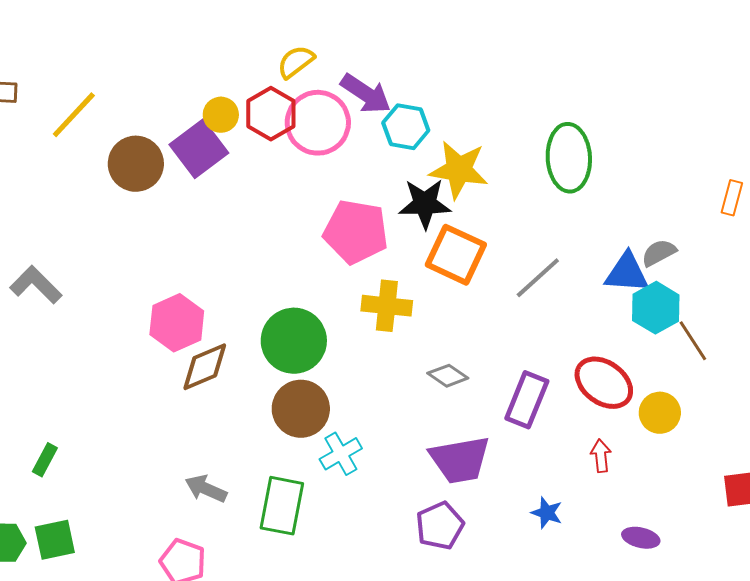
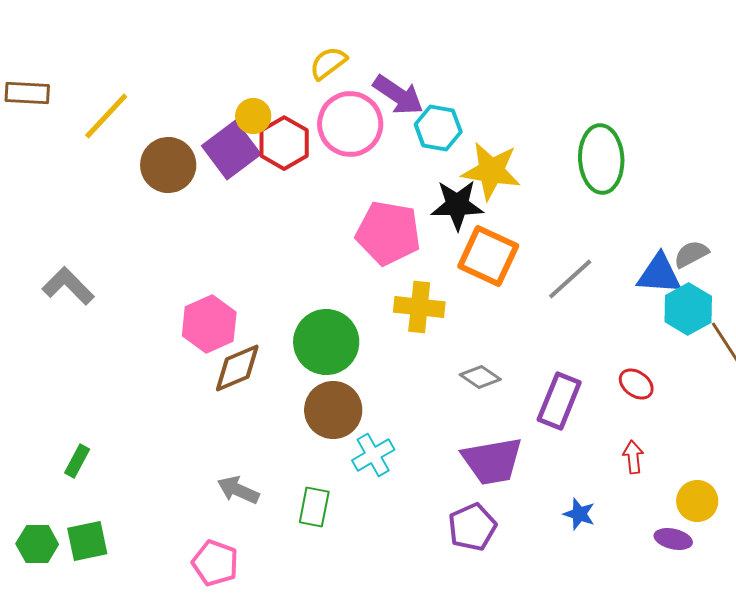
red hexagon: (271, 114) -> (284, 143), moved
red ellipse: (604, 383) -> (636, 384), size x0.6
yellow circle: (660, 413) -> (697, 501), moved
green rectangle: (282, 506) -> (314, 507), size x0.7

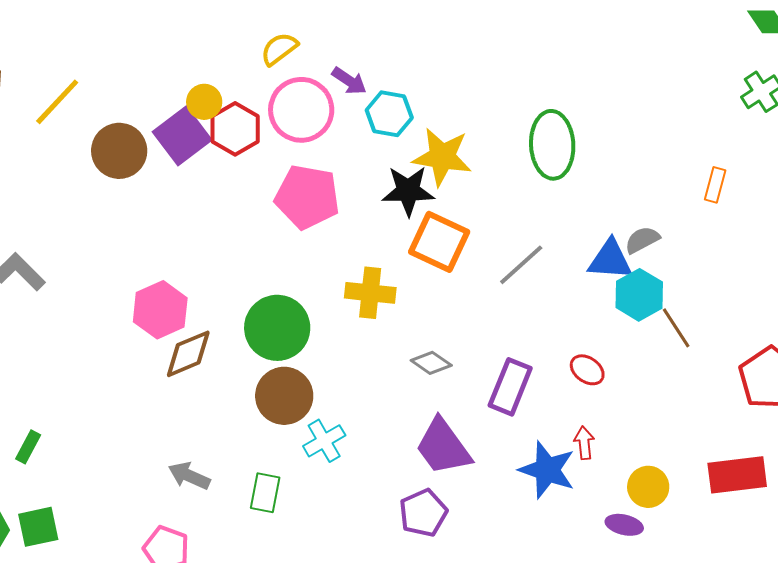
purple arrow: (398, 95) -> (349, 81), size x0.7
pink pentagon: (388, 233) -> (307, 197), moved
purple trapezoid: (492, 461) -> (443, 447), turned 64
blue star: (579, 514) -> (547, 470), moved, size x1.8

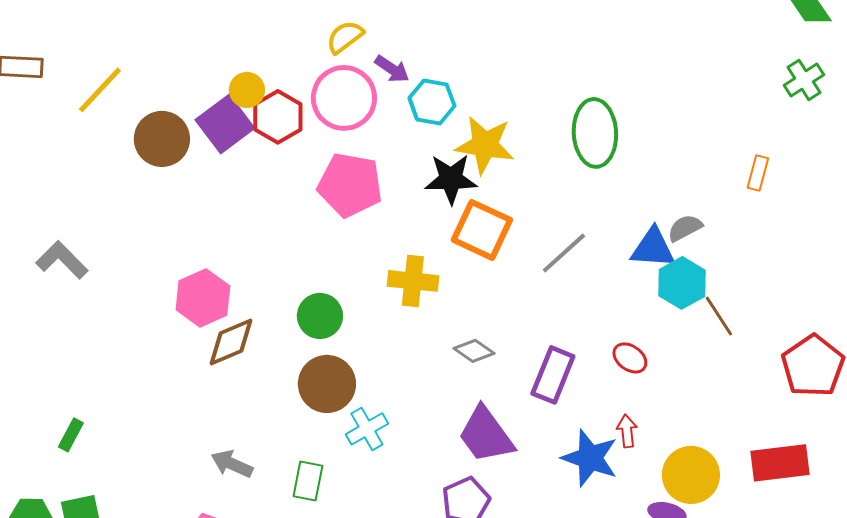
yellow semicircle: (279, 49) -> (345, 37), moved
green circle: (277, 328) -> (320, 316), size x0.7
yellow circle: (648, 487) -> (691, 475), size x1.4

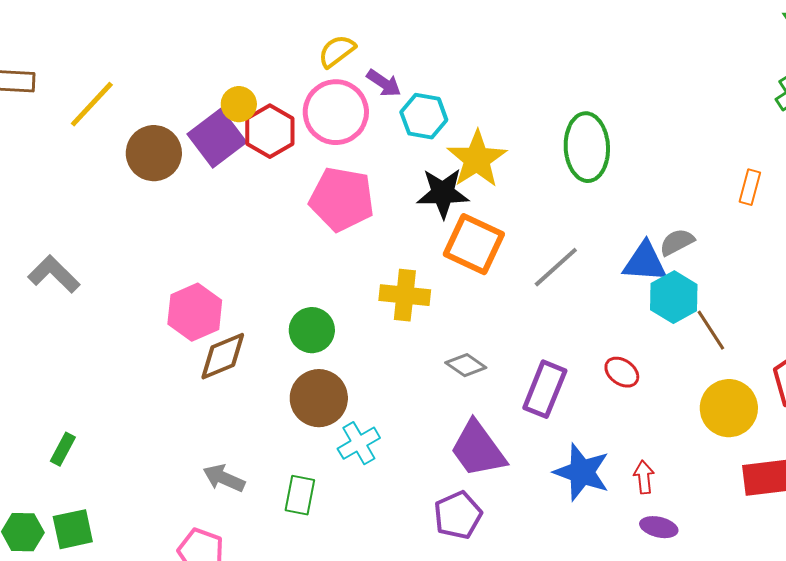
yellow star: (485, 145) -> (477, 159), turned 30
red arrow: (627, 431) -> (644, 477), moved
yellow circle: (691, 475) -> (729, 408), moved

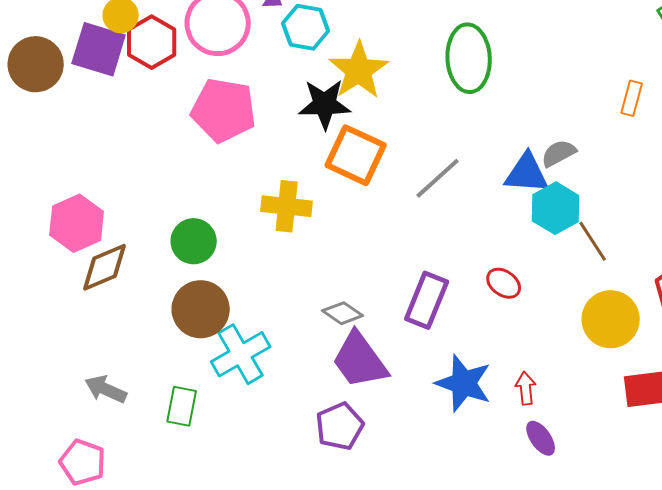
purple square: (217, 138) -> (99, 49), turned -36
gray diamond: (466, 365) -> (343, 313), moved
cyan cross: (359, 443) -> (241, 354), size x1.4
purple ellipse: (659, 527) -> (541, 438), turned 42

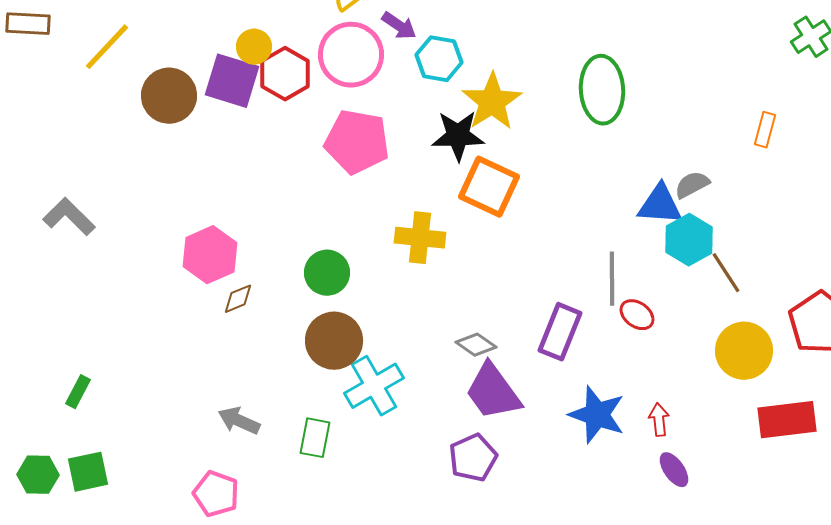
gray line: (438, 178) -> (612, 279), moved, turned -48
brown diamond: (105, 267) -> (238, 299), size x0.6

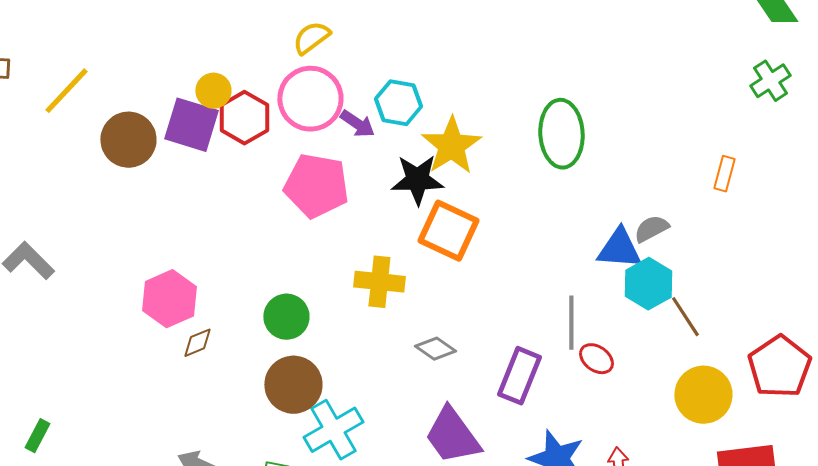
purple arrow: (399, 26) -> (357, 124), moved
gray diamond: (476, 345) -> (435, 349), moved

